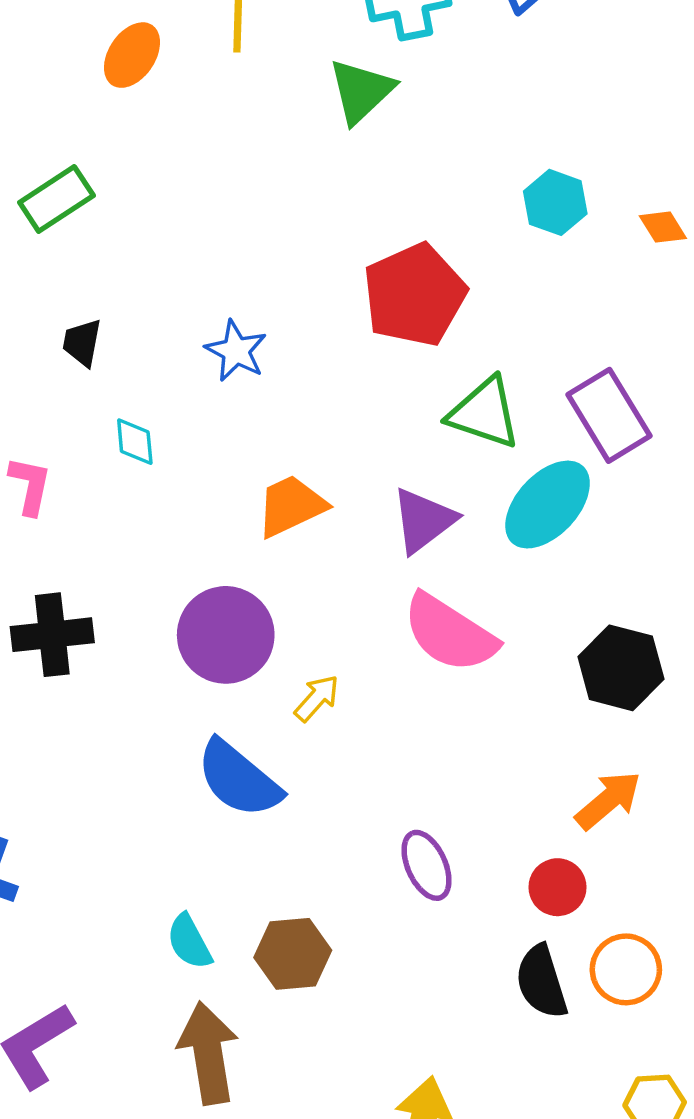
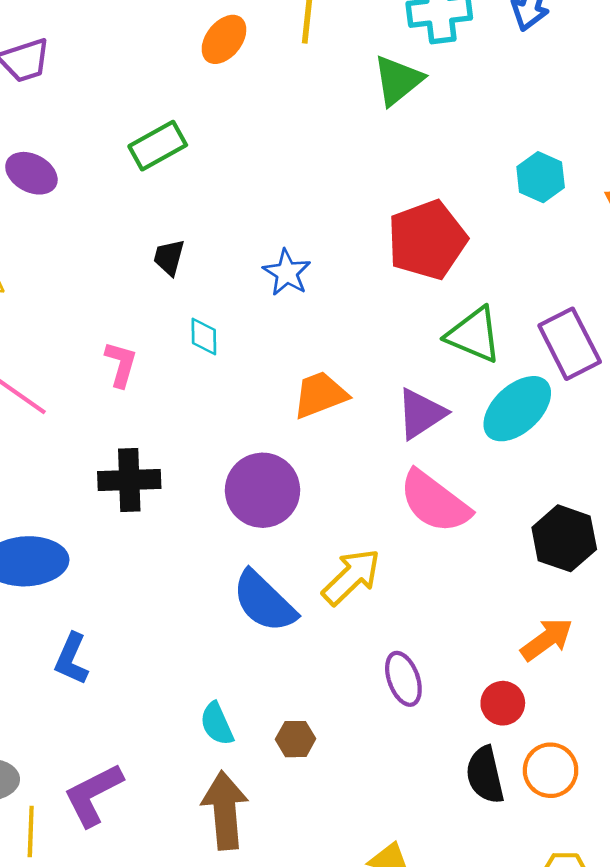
yellow arrow: (317, 698) -> (351, 577), moved, size x1.6
brown hexagon: (293, 954) -> (296, 739), size x0.7

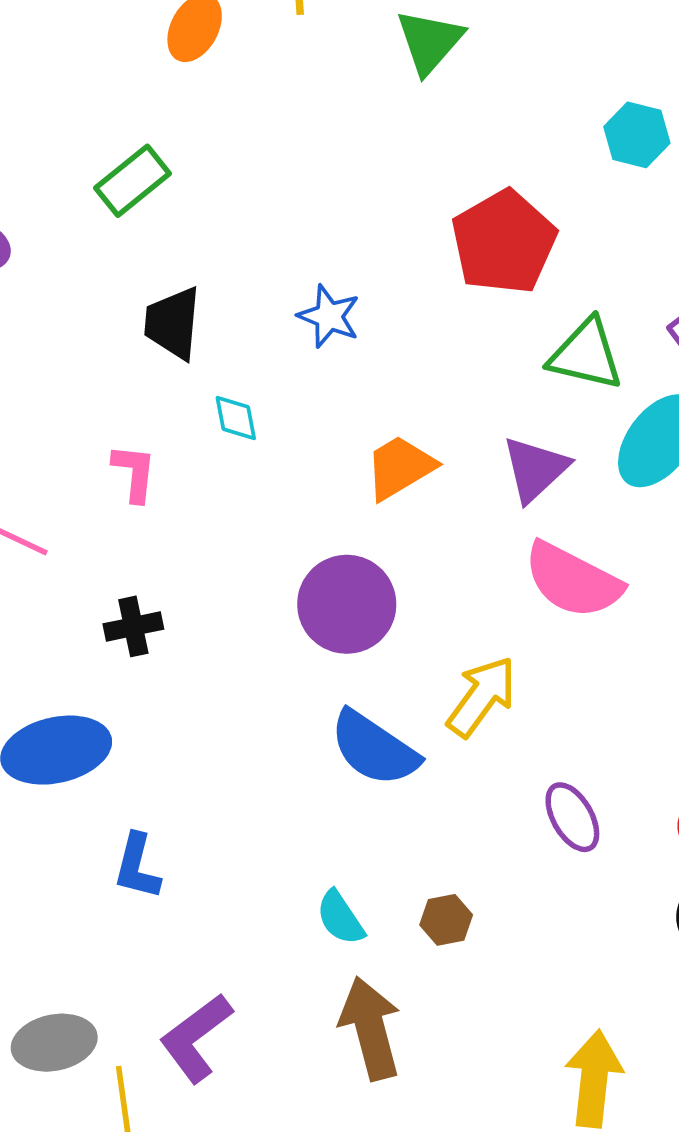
black trapezoid: (169, 257) -> (173, 323), size x1.5
black cross: (129, 480) -> (133, 626), moved, size x0.7

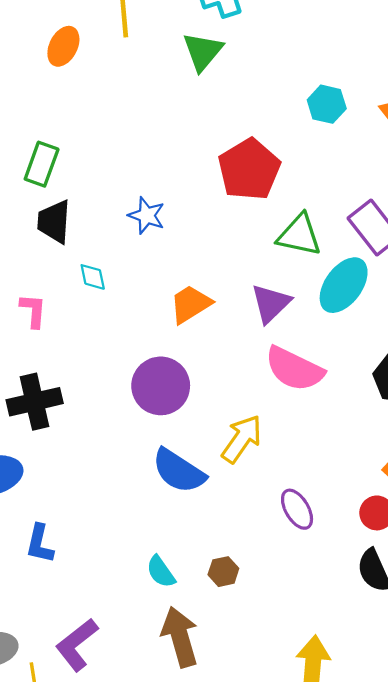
green rectangle: (133, 181) -> (42, 164), moved, turned -30
black cross: (133, 626) -> (35, 402), size x1.6

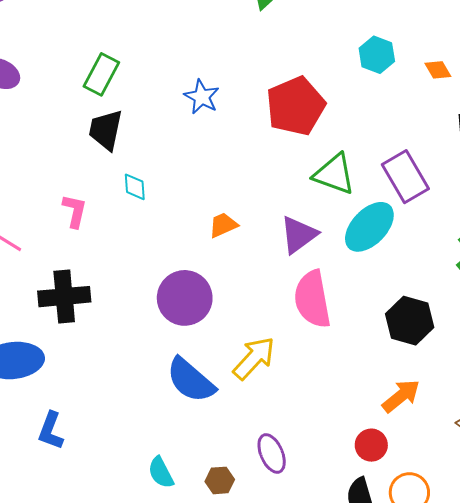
blue star: (147, 216) -> (202, 97), moved
orange trapezoid: (190, 304) -> (223, 225), size x0.7
pink semicircle: (294, 369) -> (312, 299), turned 46
purple ellipse: (297, 509) -> (272, 454), moved

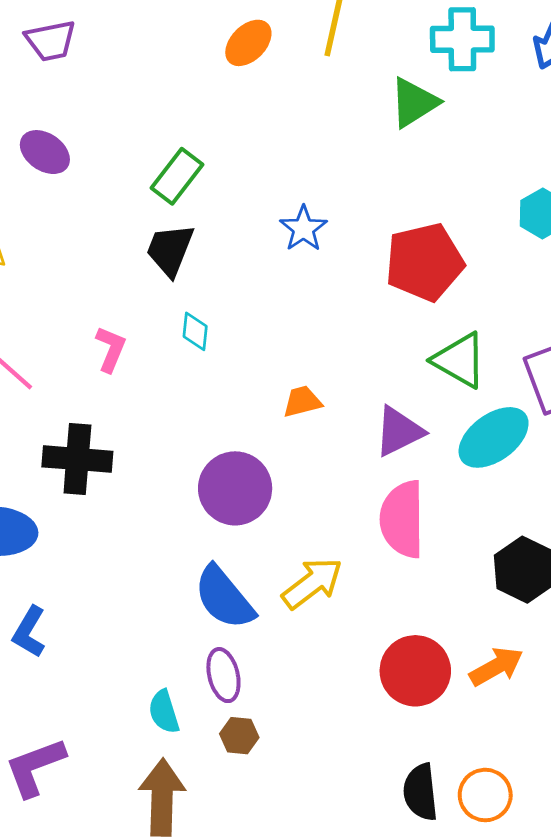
red circle: (371, 445) -> (415, 671), moved, size x1.6
purple ellipse: (272, 454) -> (223, 675), moved

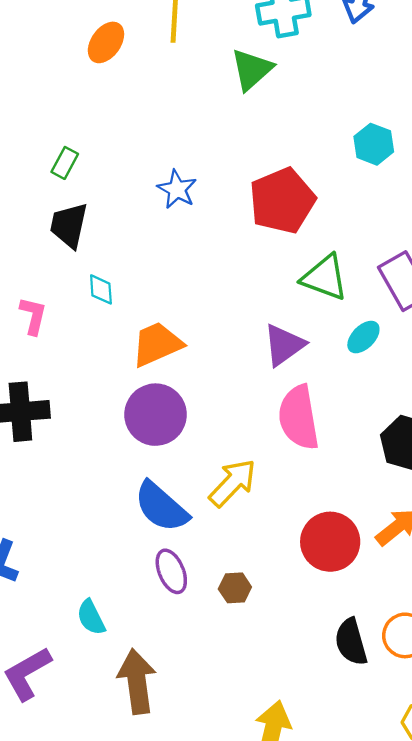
green rectangle: (177, 176) -> (65, 163), size x0.7
orange trapezoid: (302, 402) -> (157, 344), moved, size x1.6
cyan ellipse: (494, 437) -> (363, 337), size x0.6
cyan semicircle: (164, 712) -> (91, 617), moved
brown hexagon: (239, 736) -> (235, 588), moved

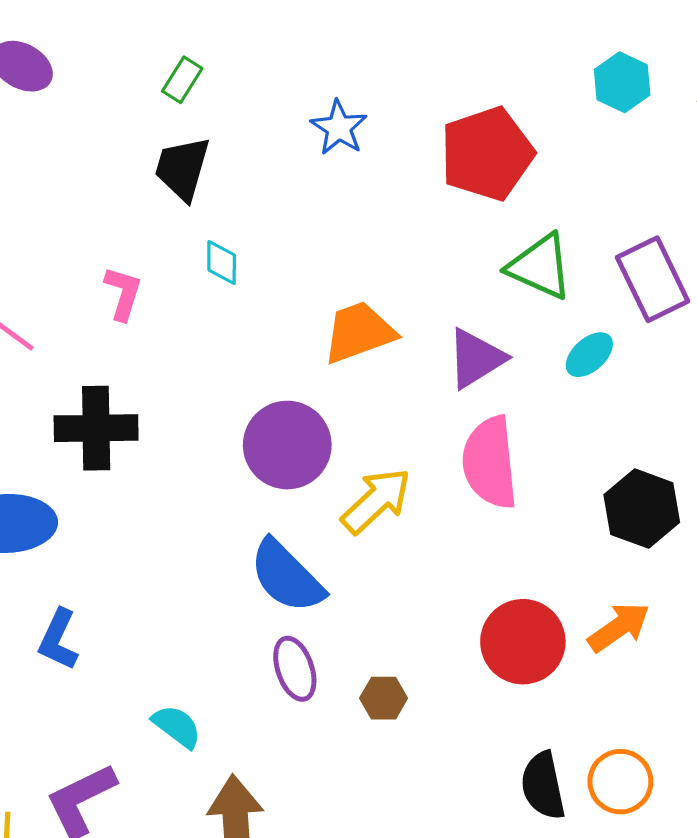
orange trapezoid: (157, 344) -> (359, 332), moved
yellow arrow: (233, 483) -> (376, 501), moved
cyan semicircle: (91, 617) -> (177, 726), turned 150

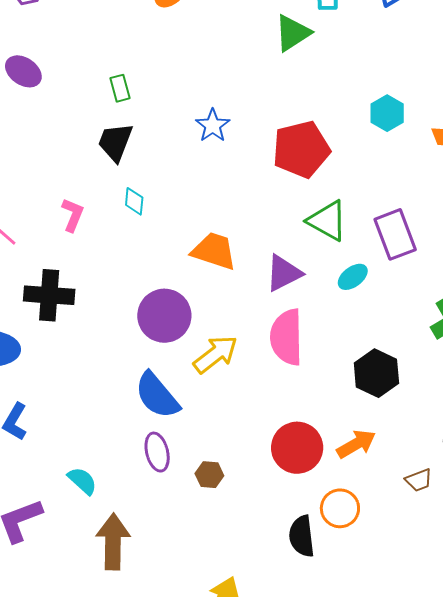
green rectangle: (182, 80) -> (120, 88), turned -52
orange trapezoid: (359, 332) -> (214, 251), turned 33
orange circle: (620, 782) -> (340, 508), moved

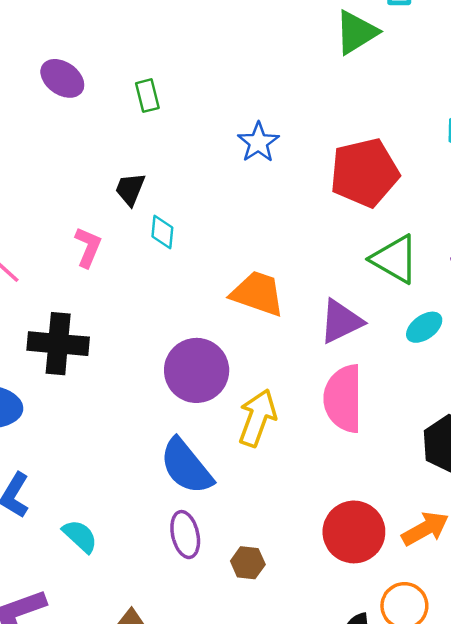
purple ellipse: (23, 71) -> (62, 78), moved
black trapezoid: (115, 142) -> (130, 189), moved, size x0.7
yellow arrow: (215, 354) -> (257, 418), turned -33
cyan semicircle: (82, 481) -> (80, 536), moved

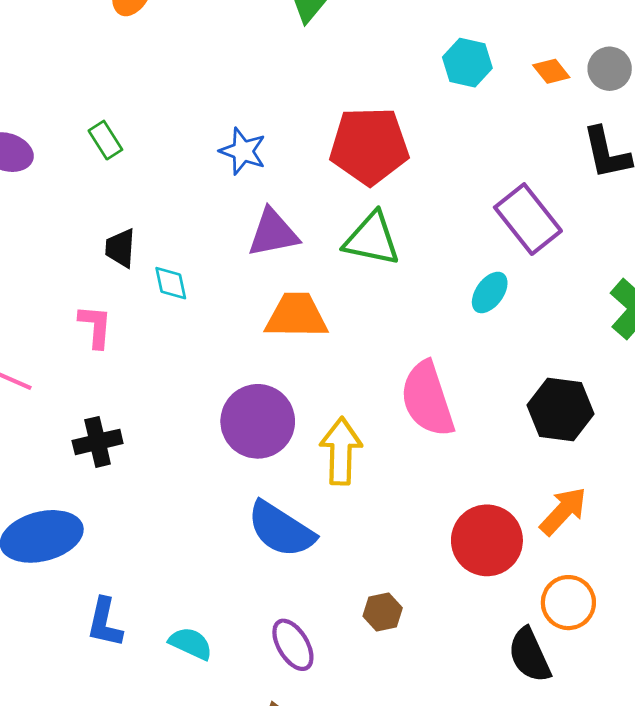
red pentagon: (364, 173) -> (369, 146), turned 30
green triangle: (395, 259) -> (372, 239), moved
purple triangle: (341, 321) -> (273, 233), moved, turned 33
black cross: (58, 344) -> (98, 442), size x0.7
purple ellipse: (185, 535) -> (293, 645), moved

